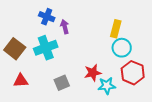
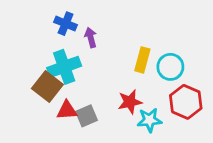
yellow rectangle: (116, 29) -> (142, 60), moved
brown square: (15, 49) -> (47, 86), moved
red triangle: (21, 81) -> (67, 110), moved

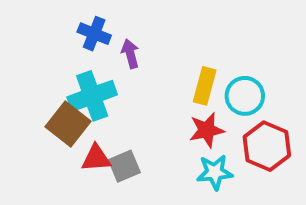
red star: (130, 102) -> (207, 130), moved

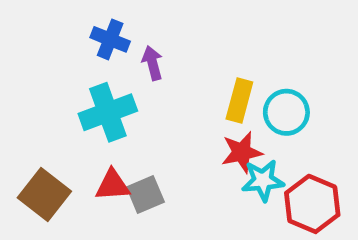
brown square: (68, 124) -> (44, 195), moved
red hexagon: (267, 146) -> (312, 204), moved
cyan star: (215, 172) -> (263, 180), moved

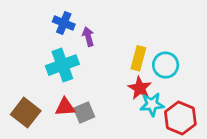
red star: (242, 152) -> (140, 88), turned -30

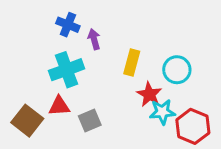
yellow rectangle: (138, 58) -> (132, 62), moved
red triangle: (65, 107) -> (59, 106), moved

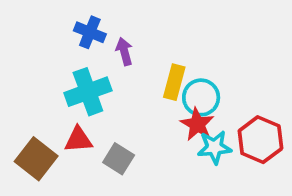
cyan circle: (177, 70) -> (201, 97), moved
gray square: (90, 121) -> (119, 159), turned -35
red hexagon: (193, 126) -> (260, 140), moved

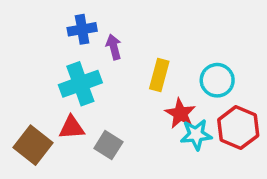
blue cross: (90, 32) -> (82, 29), turned -32
cyan circle: (201, 97) -> (217, 80), moved

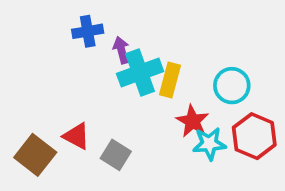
cyan cross: (80, 84) -> (140, 72), moved
red triangle: (72, 128) -> (76, 136), turned 32

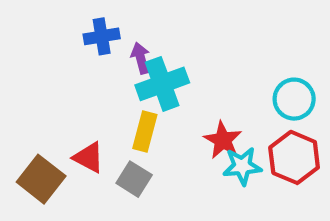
yellow rectangle: (170, 80) -> (145, 131), moved
cyan circle: (232, 86) -> (294, 99), moved

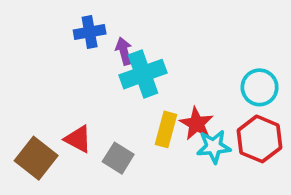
yellow rectangle: (145, 131) -> (166, 129), moved

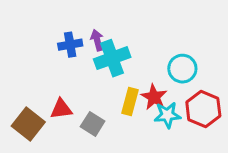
blue cross: (90, 32) -> (70, 45), moved
cyan circle: (260, 87) -> (182, 69), moved
red triangle: (78, 139) -> (61, 109), turned -35

